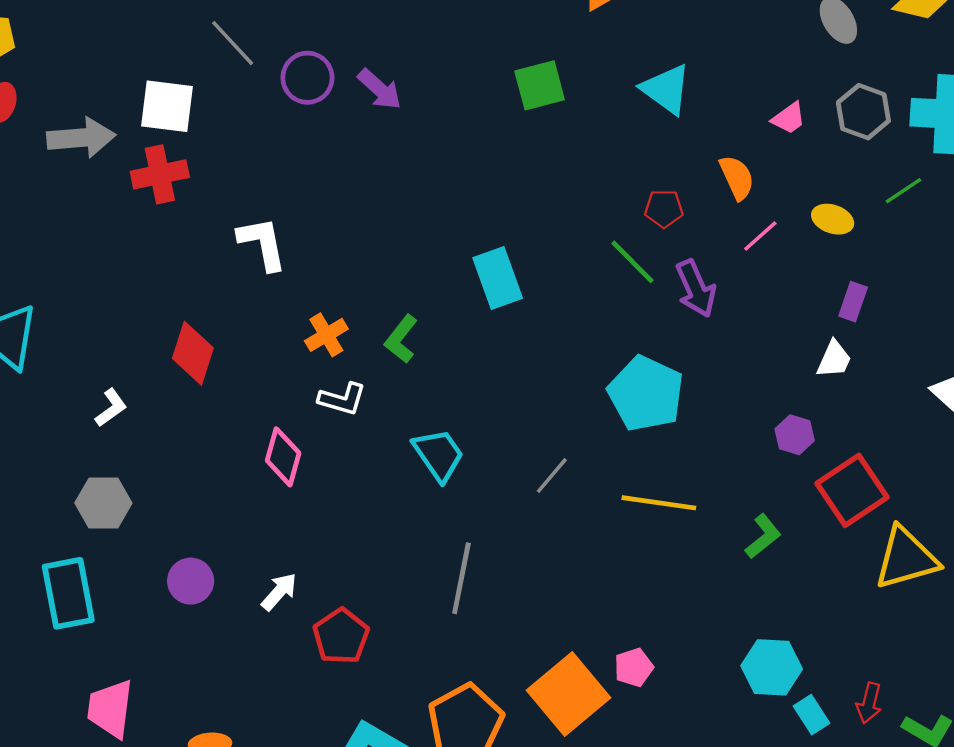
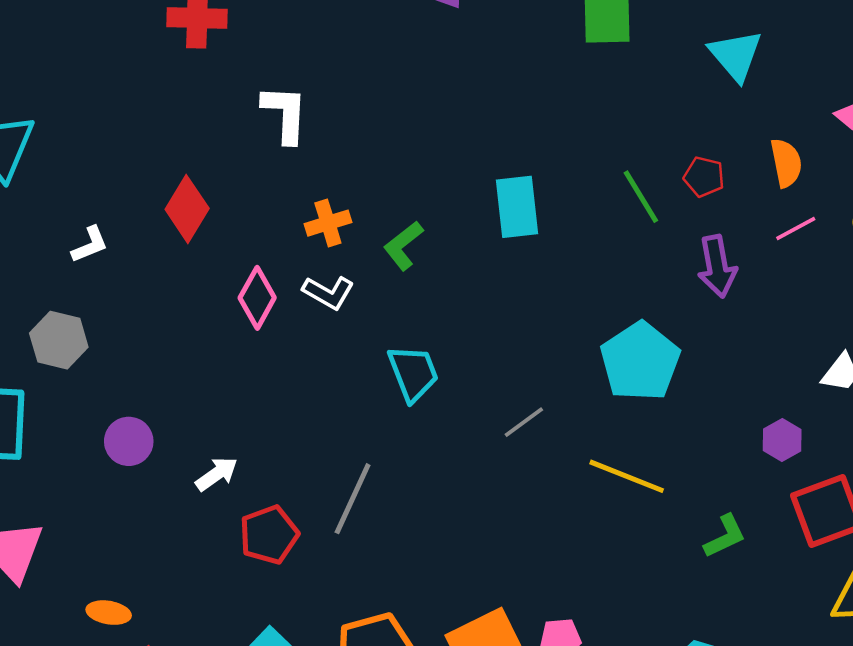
green line: (633, 262) -> (641, 197), moved
pink diamond: (283, 457) -> (257, 298), moved
gray line: (461, 578) -> (353, 499), moved

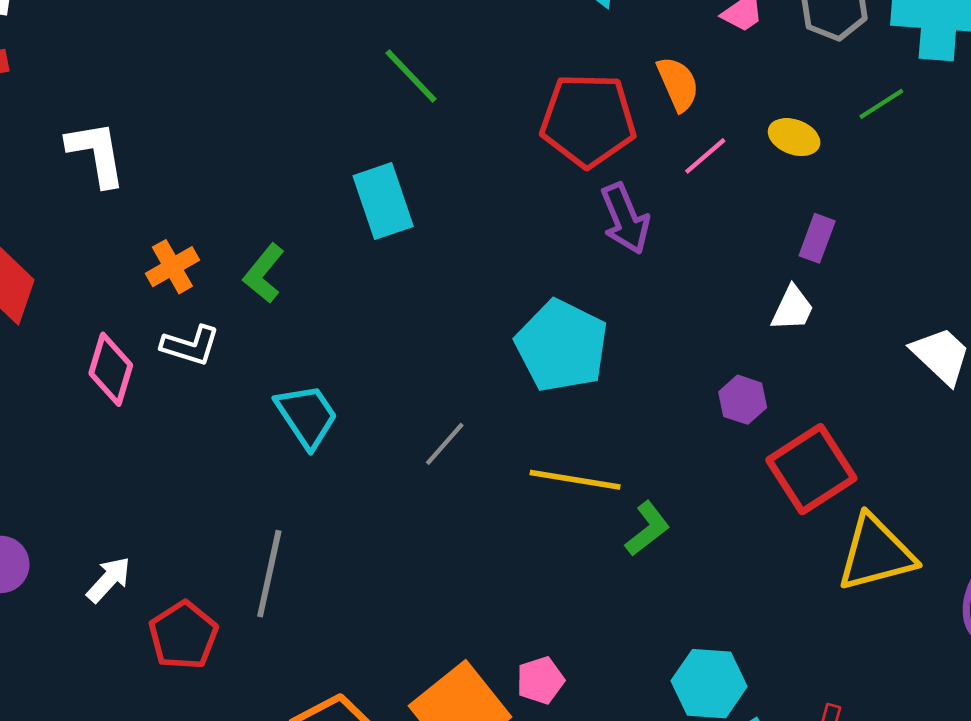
red pentagon: (704, 177) -> (588, 120), size x2.0
green line: (641, 197) -> (411, 76), moved
green L-shape: (725, 536) -> (648, 529), moved

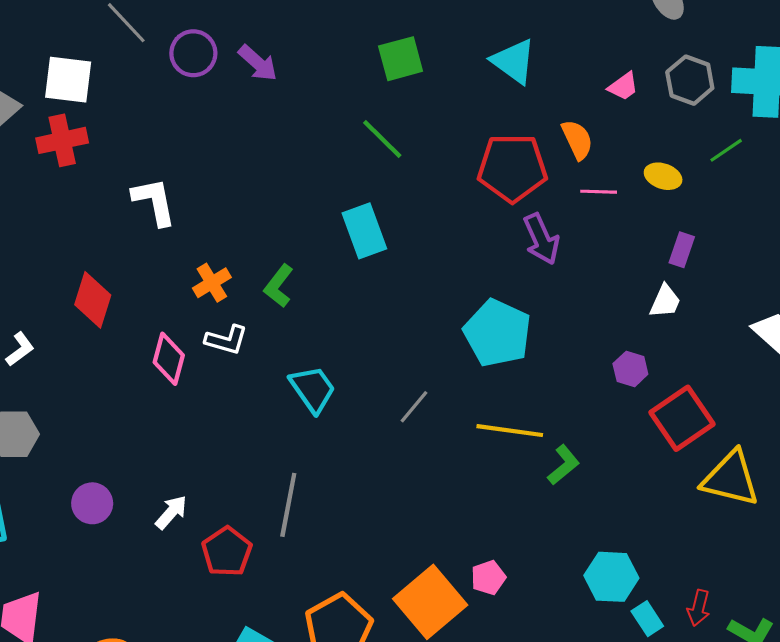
pink line: (705, 156) -> (599, 192), turned 44
yellow triangle: (876, 553) -> (731, 478), turned 30

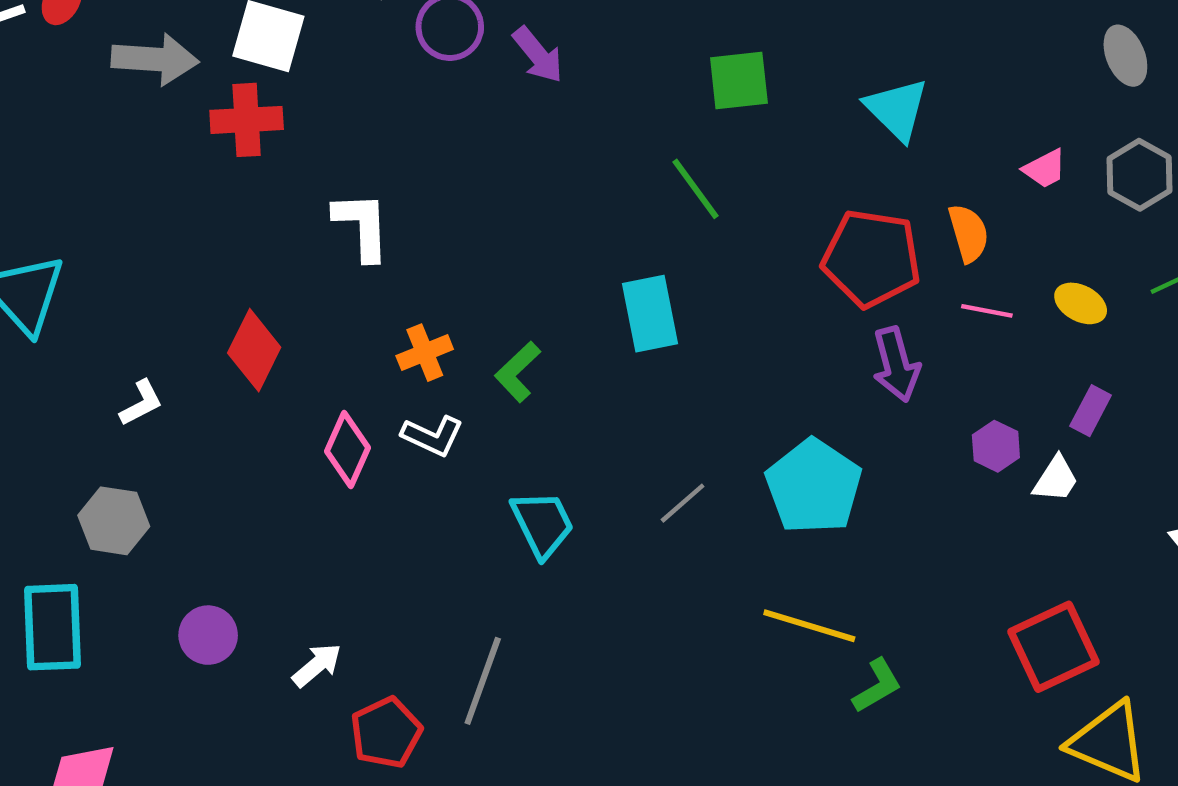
purple hexagon: (630, 369) -> (996, 446), moved
gray line: (414, 407) -> (683, 503), moved

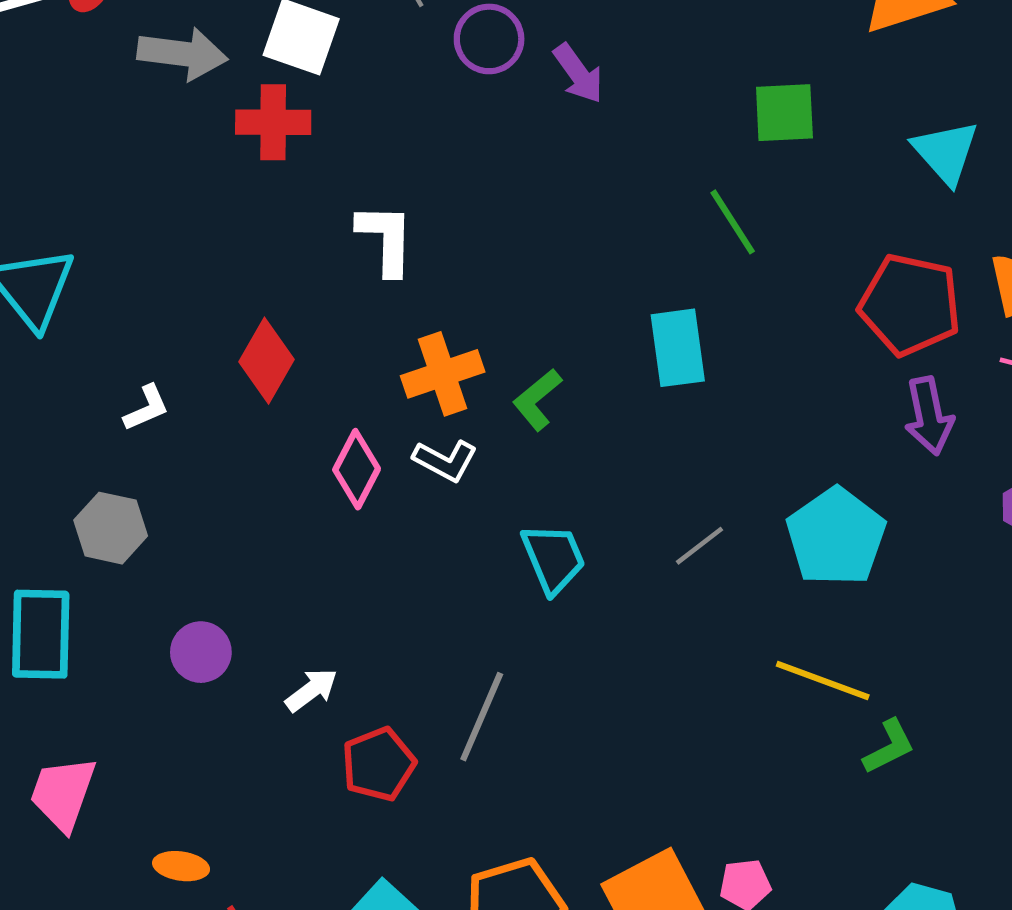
orange cross: (425, 353) -> (443, 374), size x1.4

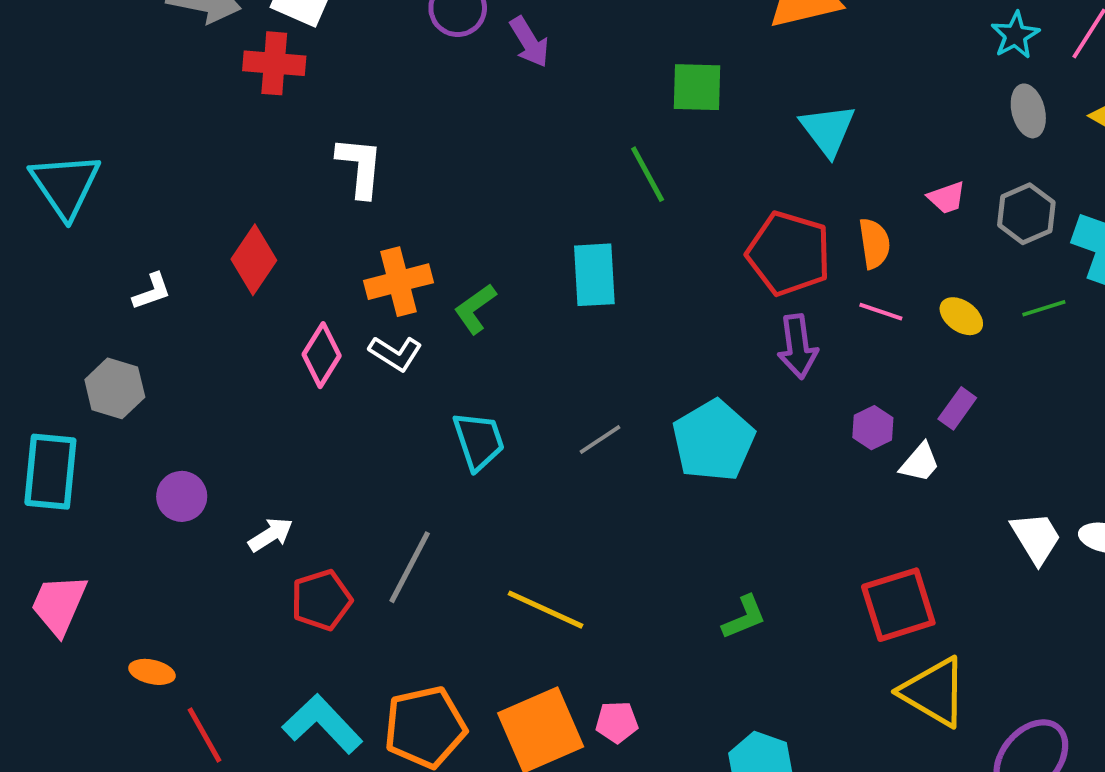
yellow line: (823, 680) -> (546, 610), moved

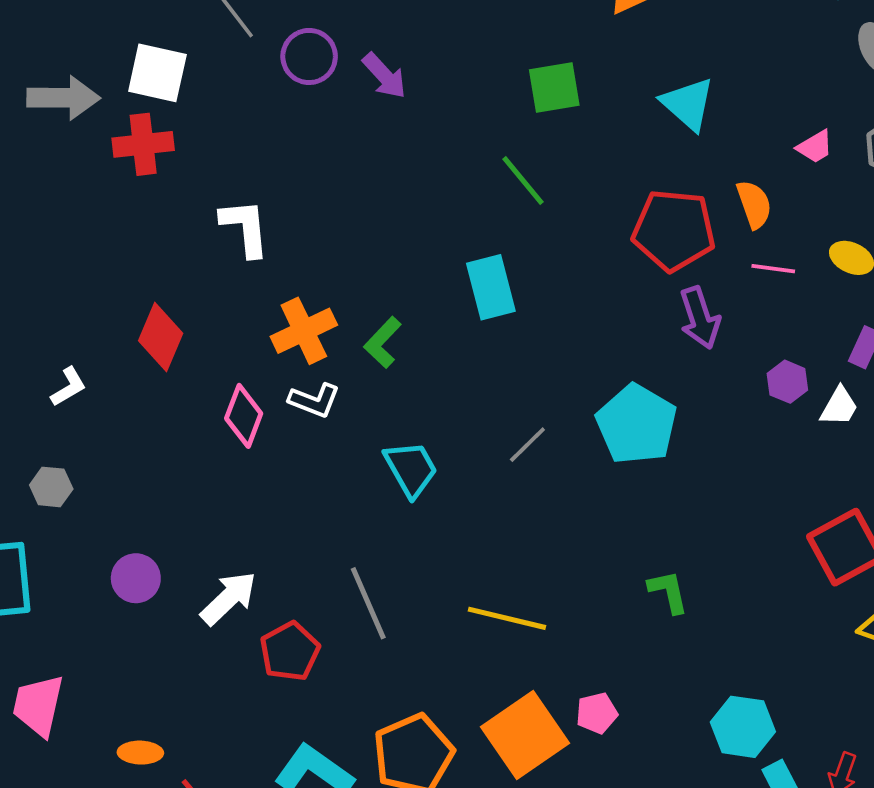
gray hexagon: (115, 388) -> (51, 487), size x0.7
white arrow: (271, 535) -> (229, 598), size x1.4
gray line: (410, 567) -> (368, 603), turned -40
green L-shape: (744, 617) -> (668, 592), moved, turned -69

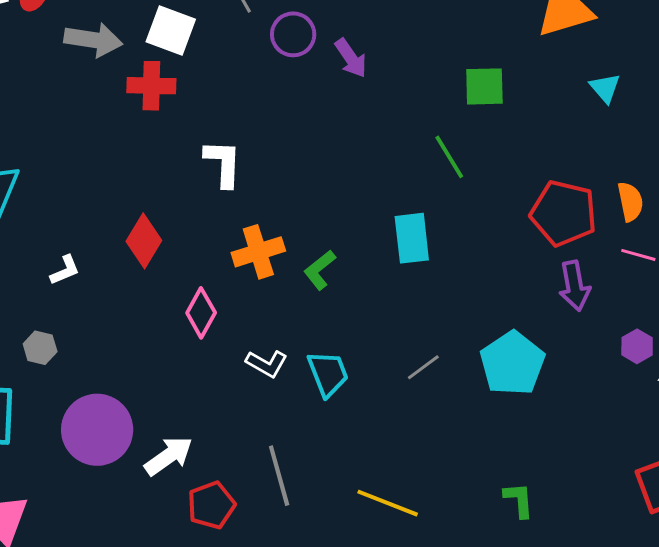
cyan triangle: (688, 104) -> (605, 88), moved, size x0.7
white L-shape: (314, 400) -> (267, 364), moved
purple circle: (136, 578) -> (97, 430), size x1.8

